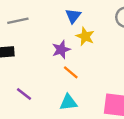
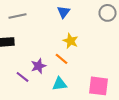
yellow star: (85, 36) -> (70, 41), moved
purple star: (61, 50) -> (38, 66), moved

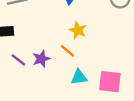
purple line: (22, 77) -> (18, 60), moved
cyan triangle: (60, 84) -> (79, 77), moved

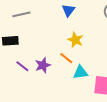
cyan triangle: (79, 77) -> (80, 72), moved

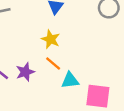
yellow star: (75, 40) -> (51, 39), moved

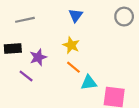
purple star: (25, 72) -> (38, 57), moved

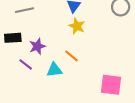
yellow star: (71, 45) -> (77, 26), moved
cyan triangle: (89, 83) -> (54, 70), moved

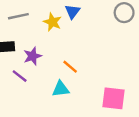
yellow star: (77, 26) -> (52, 22), moved
cyan triangle: (54, 70) -> (61, 89), moved

